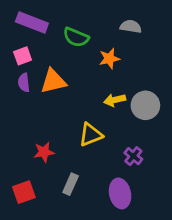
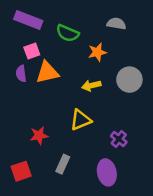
pink square: (23, 56) -> (32, 51), moved
yellow arrow: (115, 100) -> (91, 85), moved
gray circle: (145, 105) -> (129, 80), moved

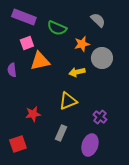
gray semicircle: (116, 24) -> (98, 20), turned 35
purple semicircle: (21, 74) -> (12, 70), moved
gray circle: (129, 80) -> (102, 58), moved
gray rectangle: (63, 164) -> (61, 133), moved
purple ellipse: (107, 172) -> (90, 145), turned 30

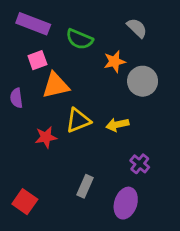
yellow arrow: (77, 72) -> (117, 125), moved
yellow triangle: (68, 101) -> (78, 120), moved
red star: (33, 114) -> (46, 137), moved
red square: (18, 144) -> (25, 202), turned -36

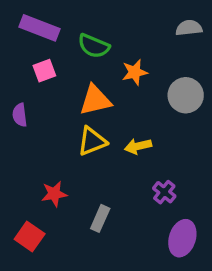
gray semicircle: (137, 28) -> (189, 28), moved, turned -50
gray circle: (143, 81) -> (186, 95), moved
orange triangle: (56, 85) -> (95, 100), moved
red star: (46, 137) -> (54, 194), moved
purple ellipse: (126, 203) -> (182, 238), moved

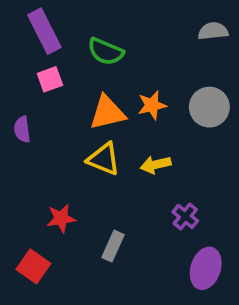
purple rectangle: (39, 28) -> (44, 31), turned 42
orange star: (135, 72) -> (152, 105), moved
yellow triangle: (92, 141) -> (104, 159), turned 44

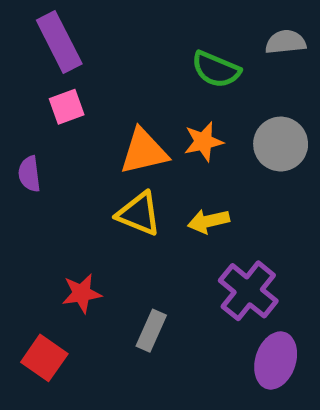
green semicircle: (106, 51) -> (216, 69), moved
purple cross: (185, 216) -> (248, 291), size x1.6

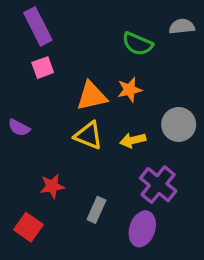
gray circle: (281, 144) -> (179, 124), moved
purple semicircle: (29, 174) -> (19, 128), moved, turned -55
purple ellipse: (276, 360) -> (142, 229), moved

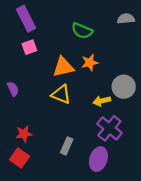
green semicircle: (138, 44) -> (82, 31), moved
purple semicircle: (19, 128) -> (13, 89), turned -144
yellow arrow: (133, 140) -> (102, 101), moved
red star: (52, 186) -> (24, 134), moved

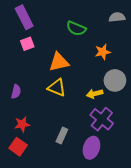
orange star: (90, 63) -> (103, 52), moved
purple semicircle: (13, 89) -> (16, 92), moved, turned 40

